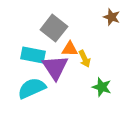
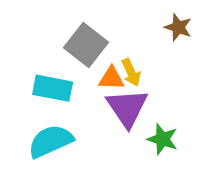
yellow arrow: (85, 59) -> (131, 72), moved
purple triangle: (55, 67) -> (127, 108), moved

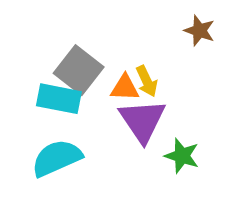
gray square: (86, 45) -> (79, 70), moved

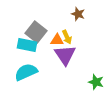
brown star: (199, 31) -> (78, 14), moved
green star: (182, 156) -> (96, 82), moved

